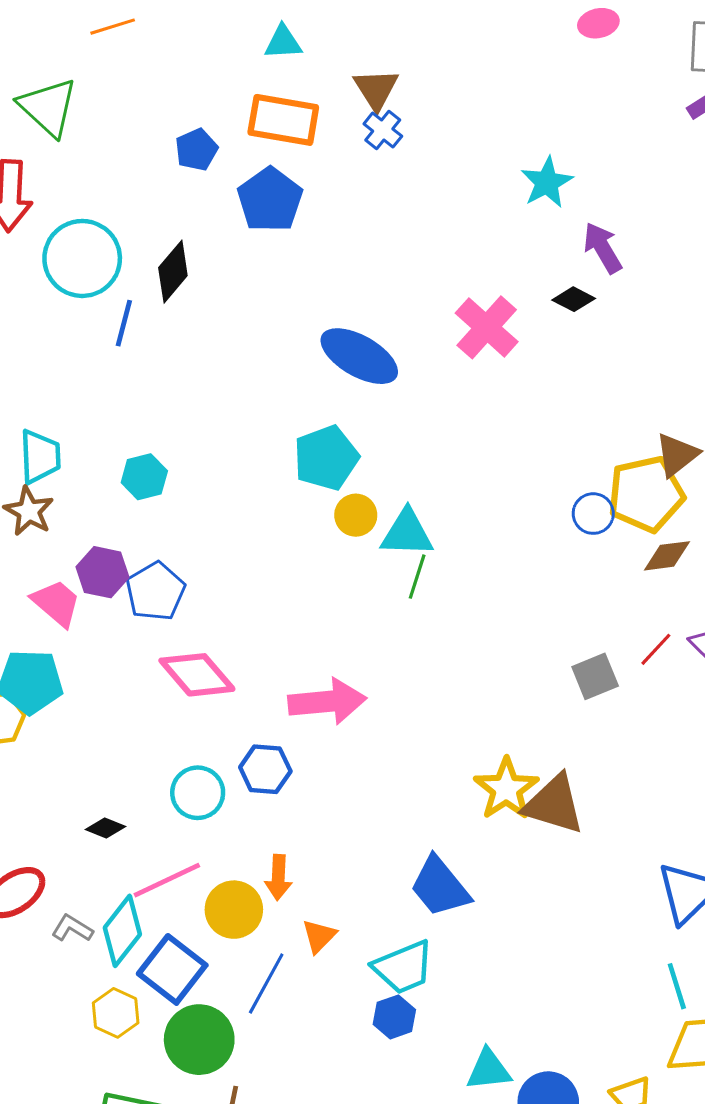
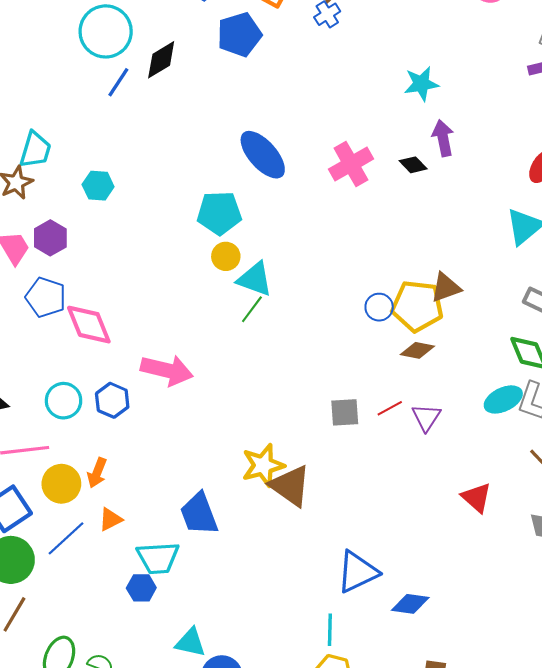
blue pentagon: (155, 591) -> (46, 297), moved, turned 30

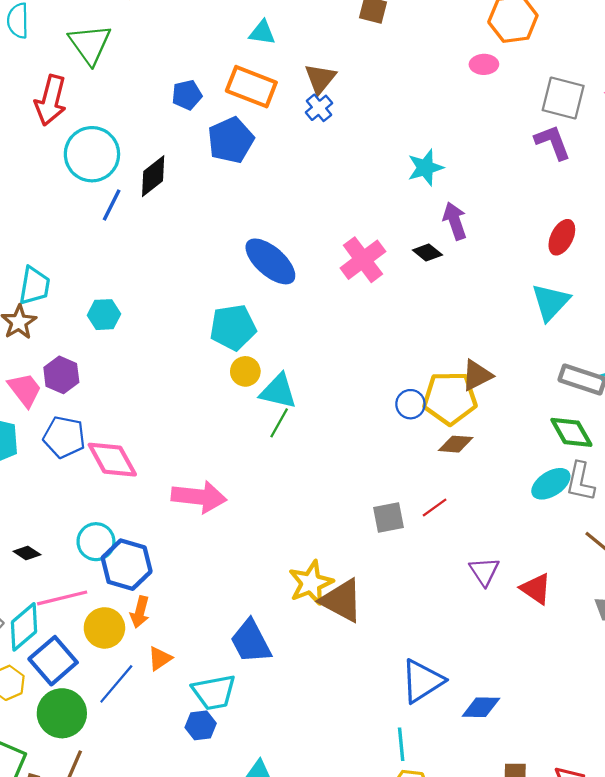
blue hexagon: (112, 400) -> (127, 565), moved, size x1.4
purple triangle: (426, 417) -> (484, 571), moved

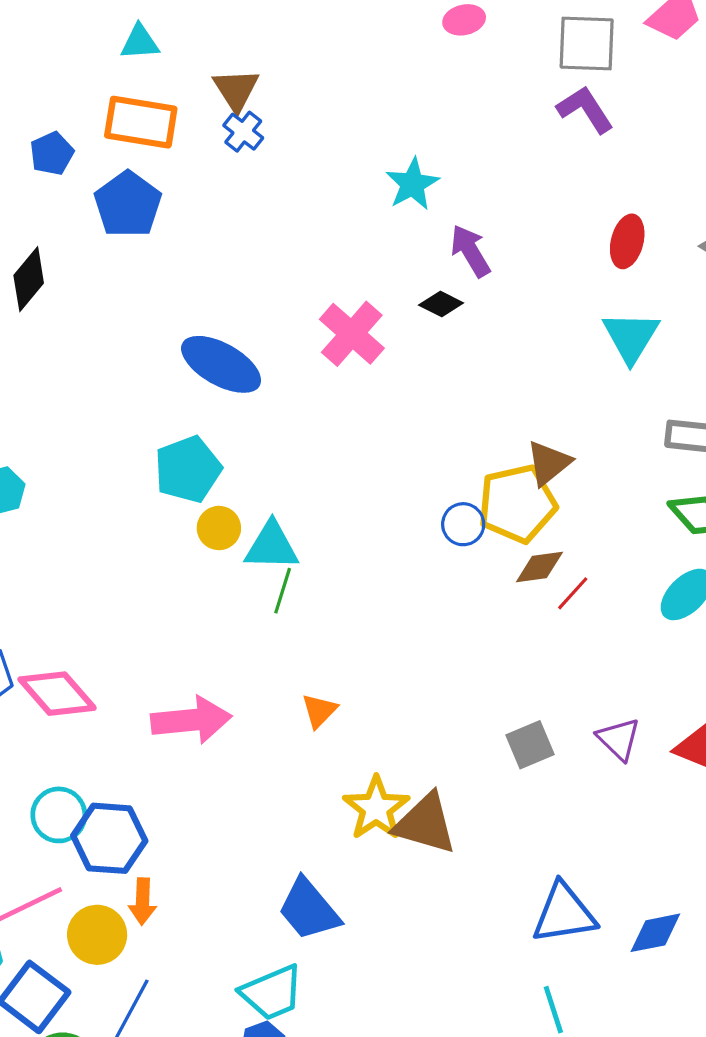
red line: (435, 507) -> (573, 593), moved
gray square: (389, 518) -> (530, 745), moved
orange triangle: (160, 658) -> (319, 711), moved
blue triangle: (422, 681) -> (564, 913), turned 36

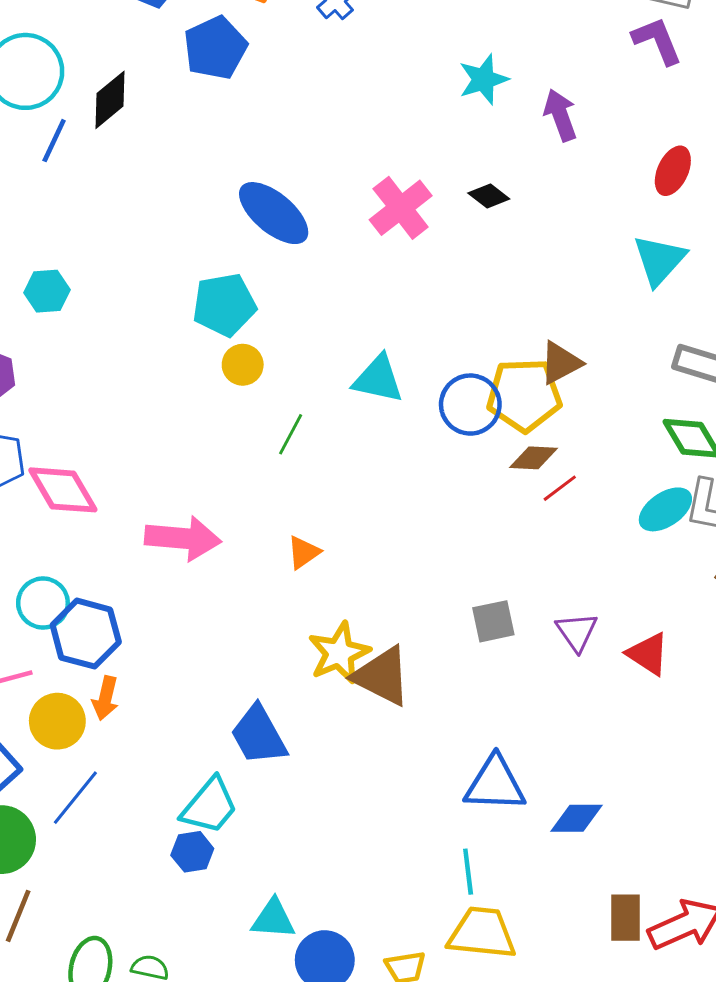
purple arrow: (470, 251) -> (560, 115), moved
blue circle: (463, 524) -> (470, 405), size x1.5
cyan triangle: (272, 546) -> (378, 379), moved
cyan trapezoid: (272, 993) -> (210, 806), turned -38

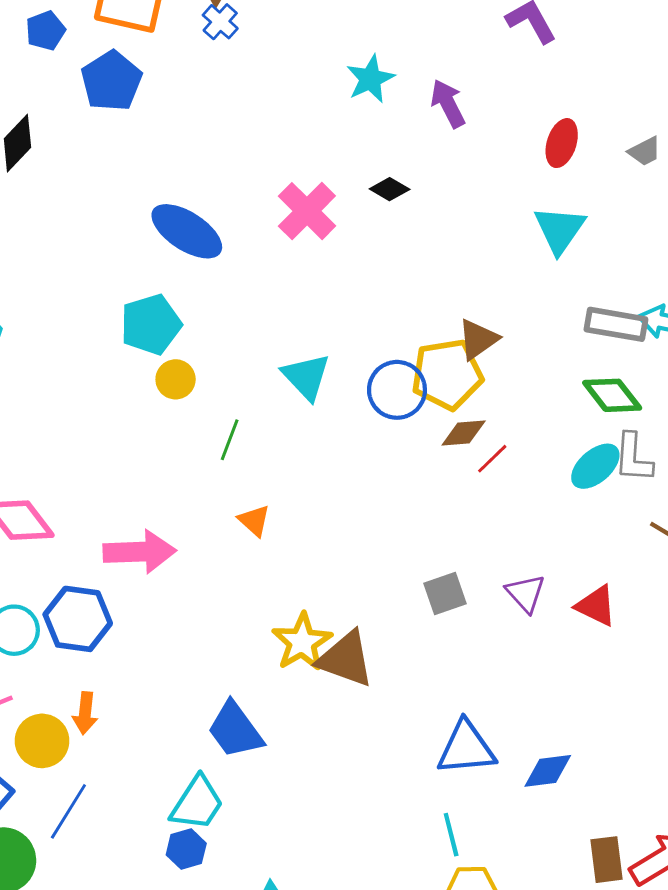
cyan triangle: (378, 379) -> (306, 377), turned 42
orange triangle: (304, 552) -> (254, 521), moved, turned -36
blue hexagon: (86, 634) -> (78, 619), moved

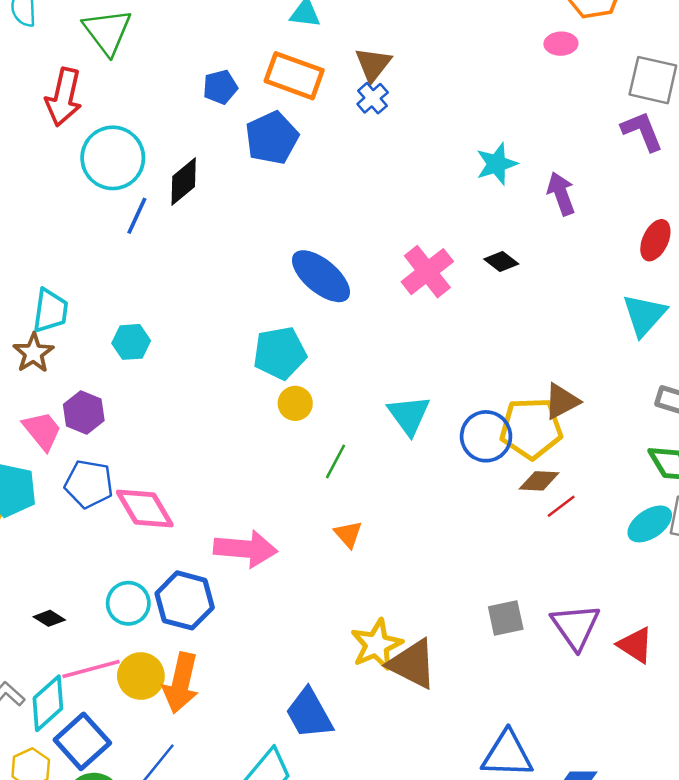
purple triangle: (526, 593) -> (576, 627), size x1.4
orange arrow: (85, 713) -> (181, 683), size x1.6
yellow circle: (42, 741) -> (141, 676), moved

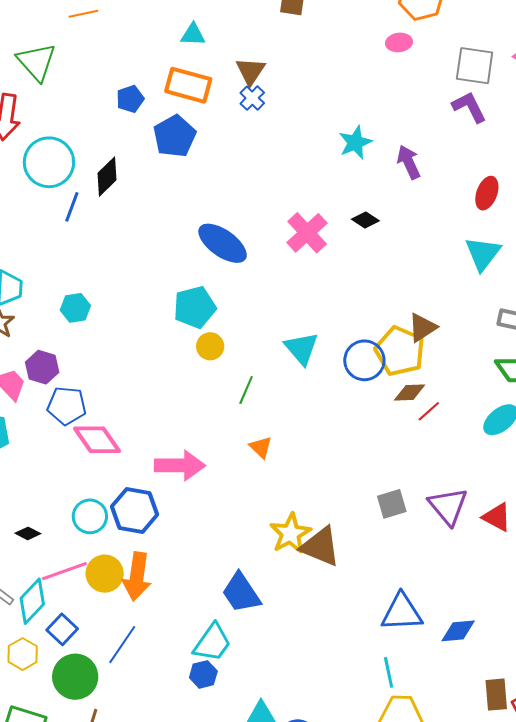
yellow pentagon: (531, 428) -> (400, 351), turned 30
blue pentagon: (89, 484) -> (67, 406), moved
blue square: (82, 741) -> (62, 629), size x0.7

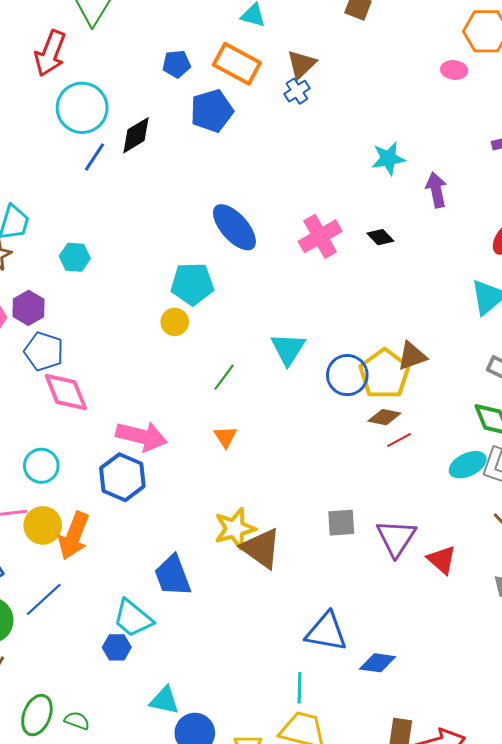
yellow circle: (210, 346) -> (175, 322), moved
blue hexagon: (135, 510) -> (122, 477), moved
cyan trapezoid: (212, 643) -> (133, 618), turned 81

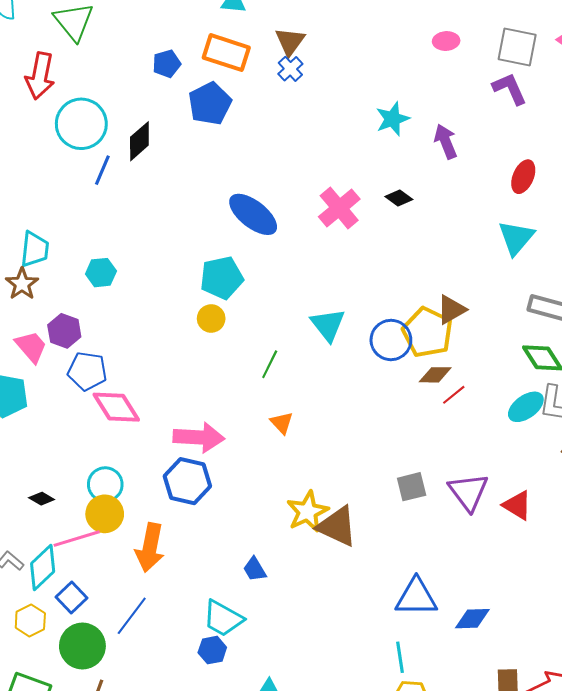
pink ellipse: (454, 70) -> (446, 41), moved
yellow circle: (43, 525) -> (105, 514), moved
blue trapezoid: (173, 576) -> (255, 569), size x0.6

